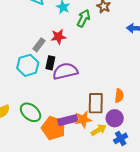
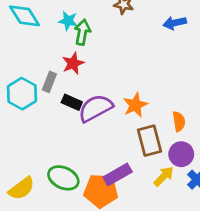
green arrow: (84, 18) -> (82, 32), moved
black rectangle: (50, 63) -> (72, 102), turned -64
cyan hexagon: (28, 65) -> (22, 94), moved
orange star: (83, 119) -> (135, 105), moved

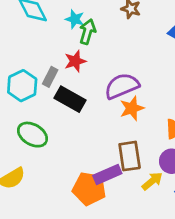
black rectangle: (72, 102) -> (70, 99), size x1.5
purple semicircle: (95, 108) -> (122, 86), moved
brown rectangle: (150, 141) -> (130, 156), moved
green ellipse: (63, 178) -> (33, 135), moved

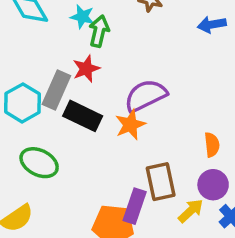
gray rectangle: (50, 77) -> (56, 90), size x1.5
orange star: (132, 108) -> (130, 125), moved
purple rectangle: (107, 175) -> (135, 206), turned -44

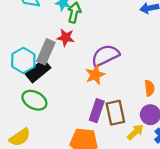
red star: (86, 69) -> (66, 38), turned 30
black rectangle: (83, 116) -> (38, 71), moved, turned -65
purple rectangle: (135, 206) -> (97, 111), moved

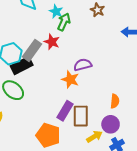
purple semicircle: (105, 55) -> (83, 65), size x0.7
orange star: (95, 75) -> (70, 80), turned 30

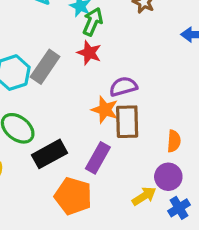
red star: (52, 42) -> (89, 53), moved
black rectangle: (22, 66) -> (49, 154), moved
brown rectangle: (81, 116) -> (127, 122), moved

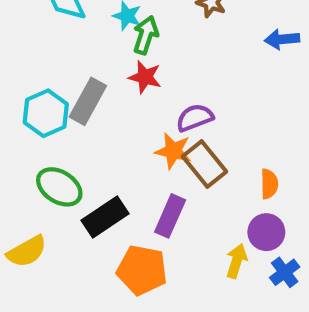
brown rectangle: (127, 122) -> (204, 164), turned -32
yellow arrow: (144, 196) -> (237, 261), turned -35

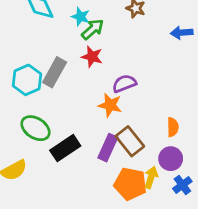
green arrow: (146, 35) -> (93, 29), turned 30
brown rectangle: (204, 164) -> (130, 141), moved
orange pentagon: (142, 270) -> (130, 184), moved

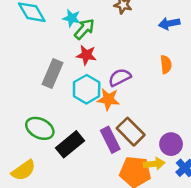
cyan hexagon: (27, 80) -> (87, 89), moved
orange semicircle: (173, 127) -> (166, 64), moved
purple rectangle: (108, 148) -> (110, 140), turned -45
yellow arrow: (151, 177) -> (154, 164), turned 72

